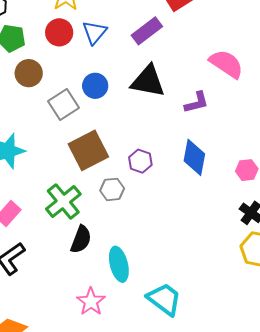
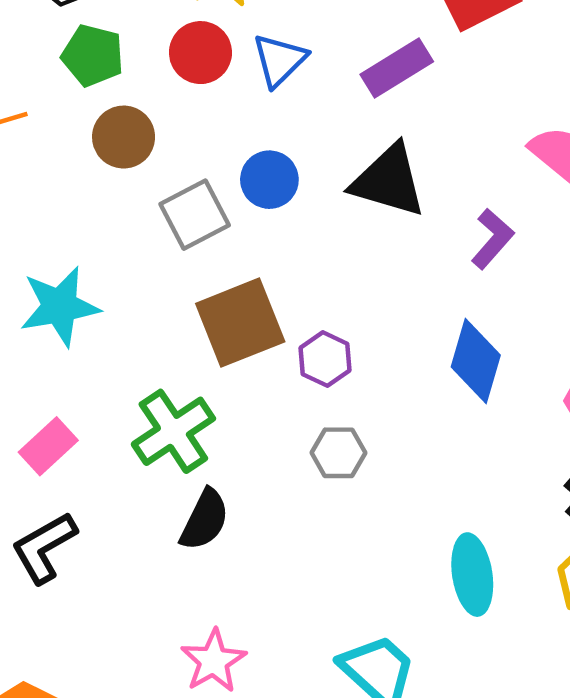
purple L-shape: (197, 103) -> (492, 239), turned -40
purple hexagon: (140, 161) -> (325, 359), moved
gray hexagon: (112, 189) -> (338, 453), moved
cyan ellipse: (119, 264) -> (472, 575), moved

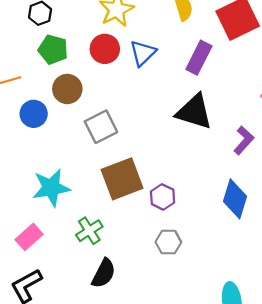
purple rectangle: (397, 68) -> (199, 58), turned -32
blue circle: (269, 180) -> (34, 114), moved
cyan star: (60, 306) -> (51, 188), moved
green cross: (173, 431) -> (89, 231), size x0.7

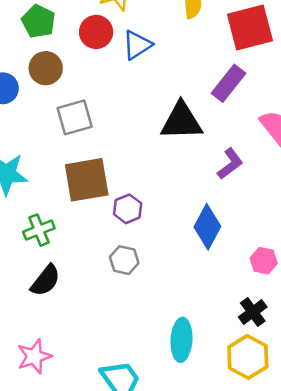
purple rectangle: (199, 58) -> (228, 83), moved
black triangle: (194, 112) -> (181, 121), turned -30

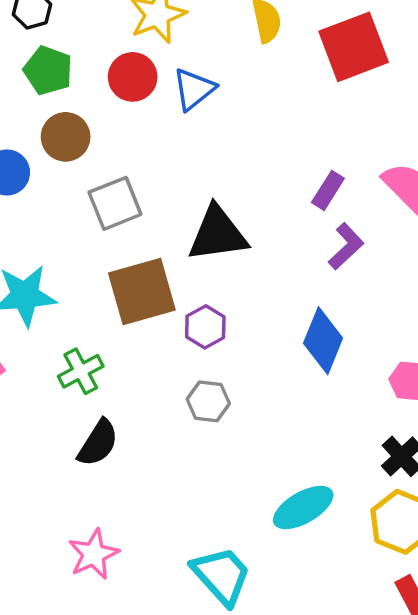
purple rectangle: (228, 83) -> (328, 190), moved, size x0.7
black triangle: (181, 121) -> (218, 234), moved
cyan ellipse: (181, 340) -> (303, 508), turned 63

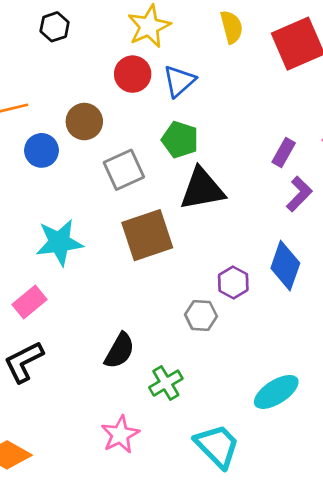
green pentagon: (48, 70) -> (180, 140), moved
purple hexagon: (205, 327) -> (233, 282), moved
green cross: (81, 371) -> (166, 383), moved

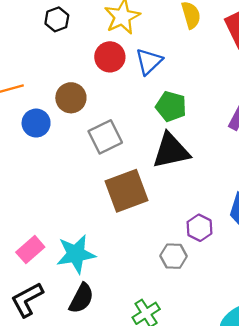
black hexagon: (55, 27) -> (57, 19), moved
green pentagon: (180, 140) -> (171, 106), moved
cyan star: (59, 242) -> (76, 254), moved
black semicircle: (120, 351) -> (81, 298), moved

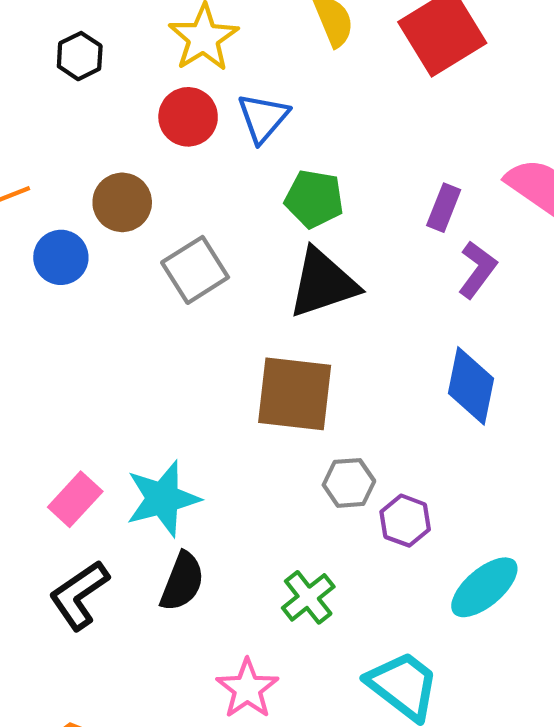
brown square: (126, 191) -> (295, 394), moved, turned 33
purple hexagon: (199, 228) -> (405, 521), moved

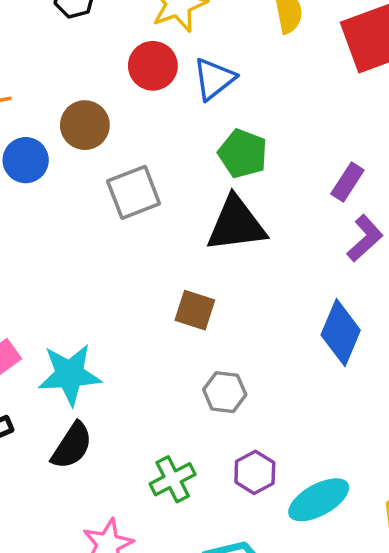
brown square: (295, 394) -> (195, 310), size x0.6
purple hexagon: (405, 521) -> (255, 472), moved

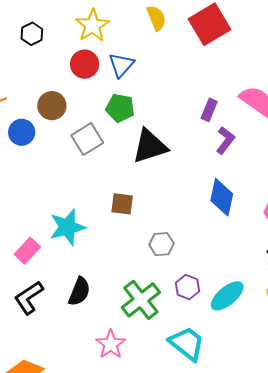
green pentagon: (243, 154) -> (120, 108), moved
brown square: (195, 310) -> (122, 204), moved
cyan star: (70, 374) -> (67, 227), moved
green cross: (173, 479) -> (141, 300), size x1.5

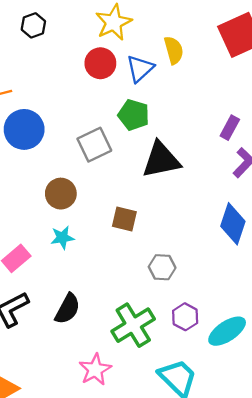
yellow semicircle: (156, 18) -> (174, 50), moved
black hexagon: (32, 34) -> (33, 25), moved
brown circle: (52, 106) -> (61, 194), moved
blue circle: (22, 132) -> (24, 129), size x1.4
cyan star: (67, 227) -> (62, 238), size x0.6

